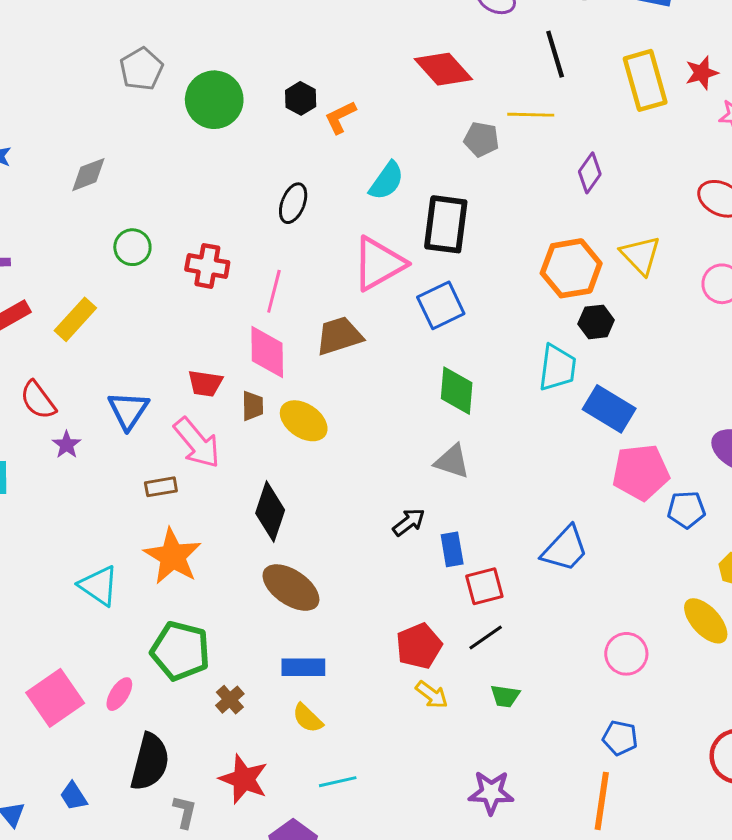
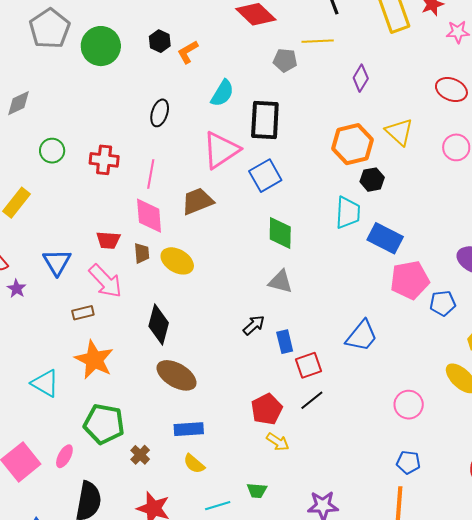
gray pentagon: (141, 69) -> (50, 29), size x1.4
green trapezoid: (505, 696) -> (257, 491), moved

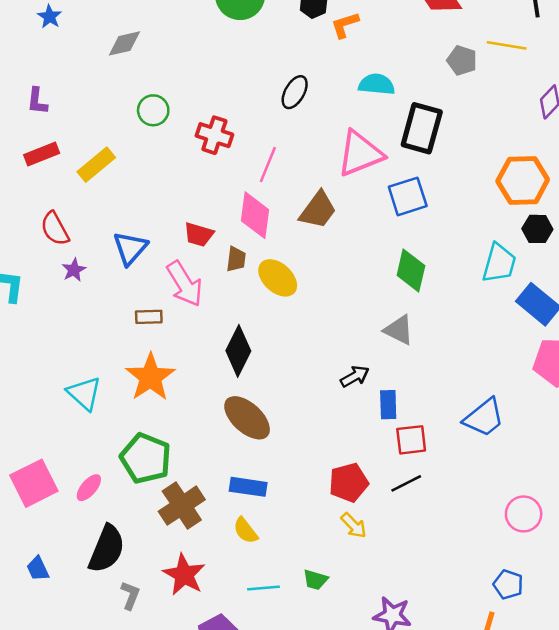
cyan semicircle: (222, 93) -> (377, 84), turned -128
brown trapezoid: (197, 201) -> (318, 210), turned 136
brown cross: (140, 455) -> (182, 506), size x1.8

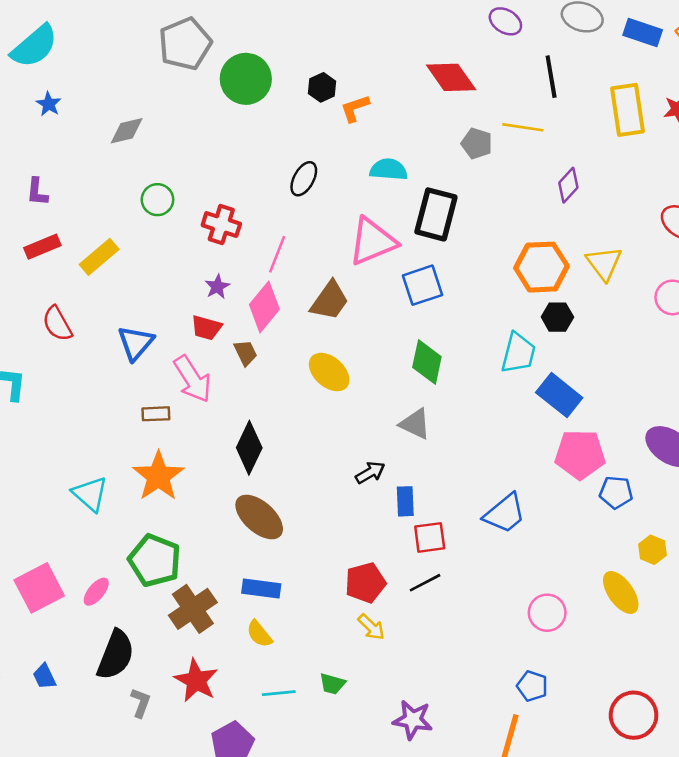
pink diamond: (255, 215) -> (264, 307), turned 33
brown trapezoid: (236, 259) -> (246, 353), turned -32
purple star: (74, 270) -> (217, 287), moved
yellow ellipse: (278, 278) -> (329, 372), moved

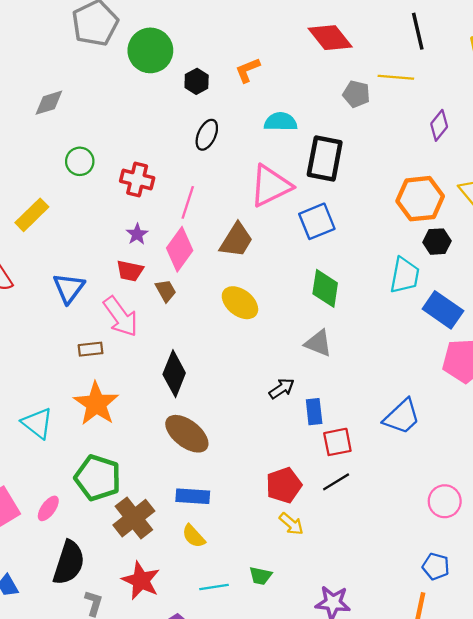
black hexagon: (322, 87) -> (197, 81), moved

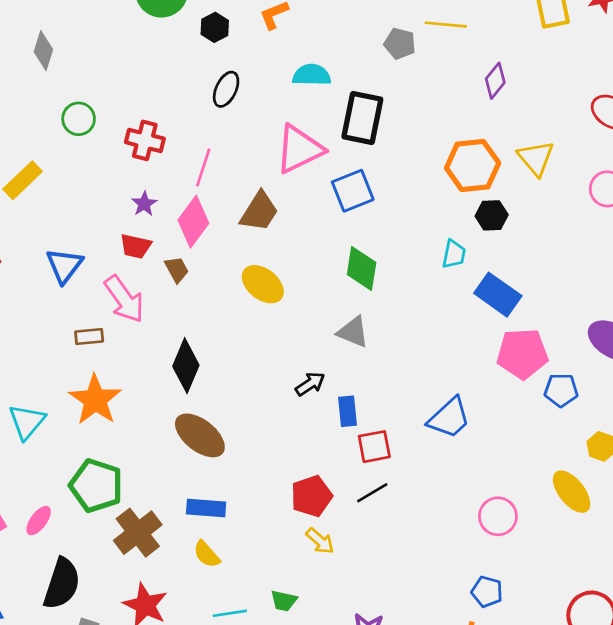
gray diamond: (49, 103) -> (43, 51), turned -56
cyan trapezoid: (405, 275) -> (454, 254), size x0.7
cyan triangle: (37, 423) -> (27, 422), turned 32

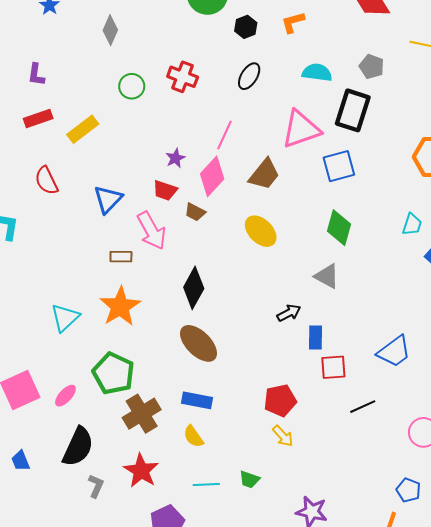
gray pentagon: (400, 44) -> (372, 67), moved
red cross: (145, 140) -> (183, 77), moved
brown trapezoid: (177, 269) -> (195, 212), turned 140
black line: (372, 493) -> (363, 407), moved

